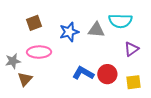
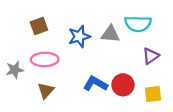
brown triangle: (25, 79) -> (46, 91), moved

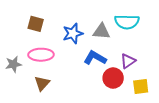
brown square: (39, 26) -> (36, 24), turned 35
purple triangle: (151, 56) -> (128, 61), moved
blue L-shape: (95, 84) -> (95, 58), moved

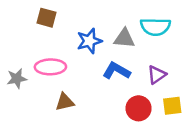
brown square: (36, 24) -> (47, 18), moved
red circle: (113, 78) -> (139, 108), moved
brown triangle: (42, 83) -> (65, 102), moved, turned 35

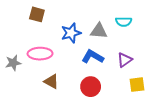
cyan semicircle: (155, 27) -> (124, 22), size x0.7
brown triangle: (65, 102) -> (51, 81), turned 42
red circle: (139, 108) -> (91, 87), moved

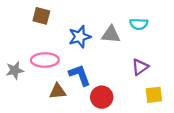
blue L-shape: (93, 57) -> (80, 75), moved, turned 40
brown triangle: (51, 81) -> (58, 91), turned -35

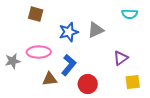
cyan semicircle: (139, 24) -> (130, 14), moved
gray triangle: (111, 34) -> (96, 30), turned -30
blue L-shape: (80, 75) -> (69, 65), turned 60

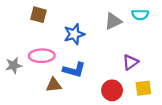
gray triangle: (96, 30) -> (113, 21), moved
blue L-shape: (69, 65) -> (74, 70), turned 65
red circle: (88, 84) -> (112, 90), moved

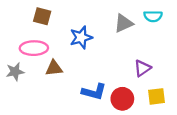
pink ellipse: (42, 56) -> (34, 48), moved
blue L-shape: (74, 70) -> (94, 92), moved
brown triangle: (54, 85) -> (54, 68), moved

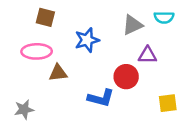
purple triangle: (142, 68) -> (148, 55), moved, turned 36
gray star: (15, 72) -> (24, 109), moved
red circle: (122, 99) -> (126, 77), moved

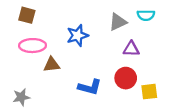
brown square: (45, 17) -> (27, 15), moved
red circle: (126, 77) -> (126, 78), moved

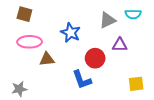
blue star: (77, 35) -> (71, 33), turned -30
red circle: (126, 78) -> (95, 58), moved
blue L-shape: (90, 87) -> (82, 80), turned 55

